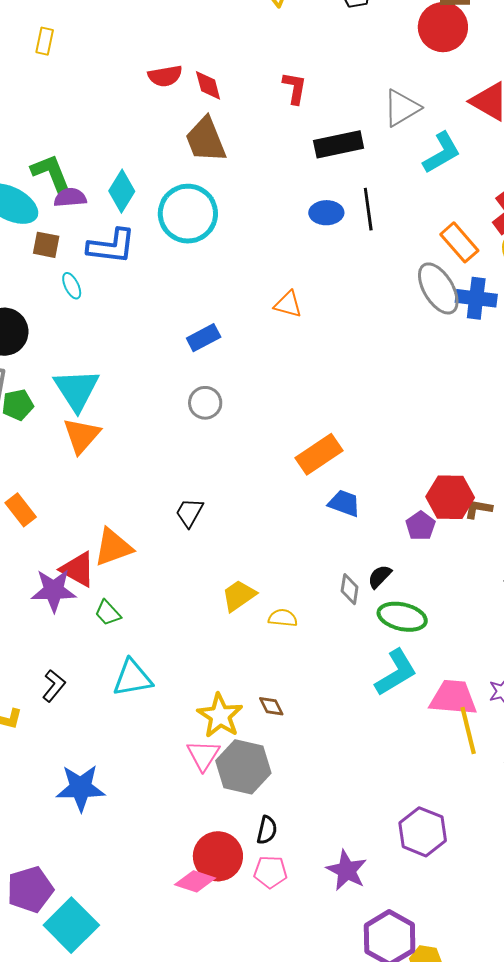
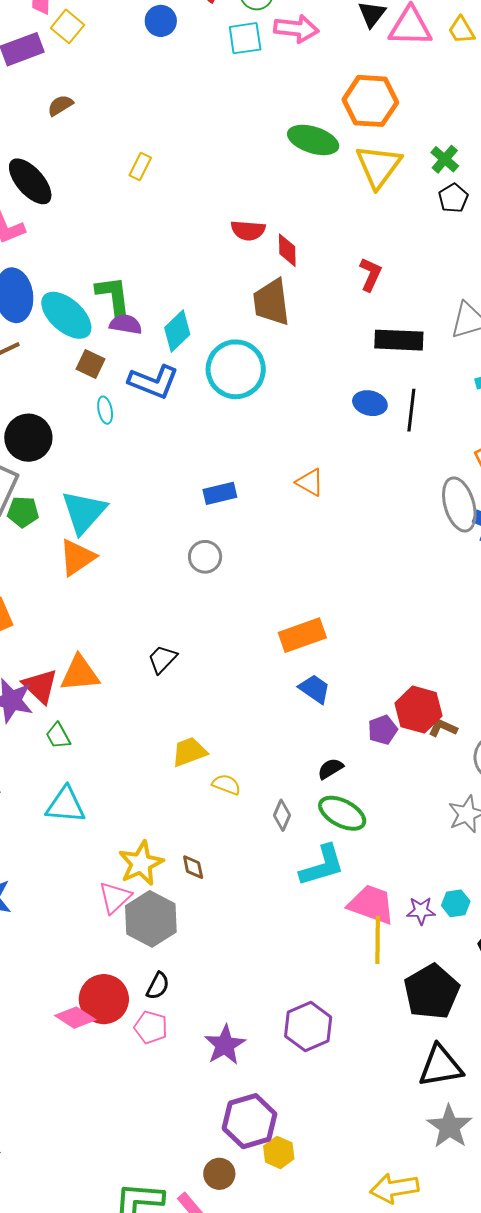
gray diamond: (350, 589) -> (282, 815), moved

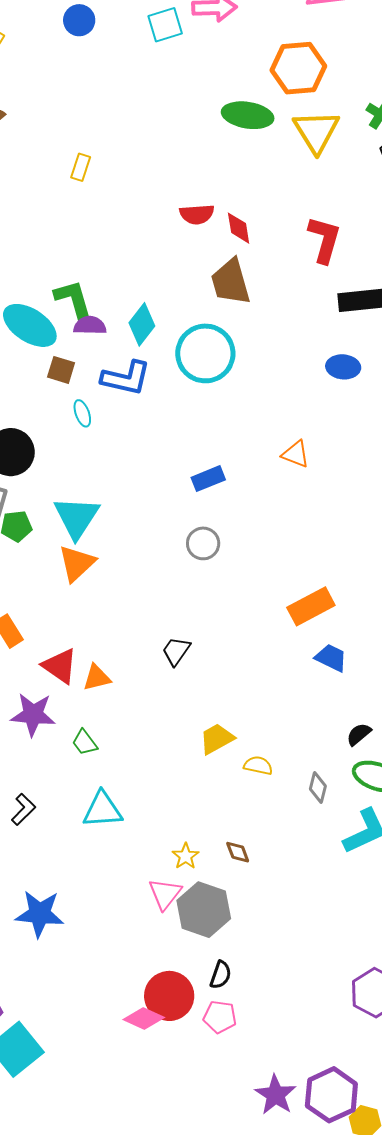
red L-shape: (370, 274) -> (324, 240), size x1.4
orange triangle: (80, 674) -> (97, 678), size x0.7
red triangle: (40, 686) -> (60, 666), moved
yellow star: (141, 863) -> (186, 856), size x0.6
purple star: (225, 1045) -> (275, 1095), moved

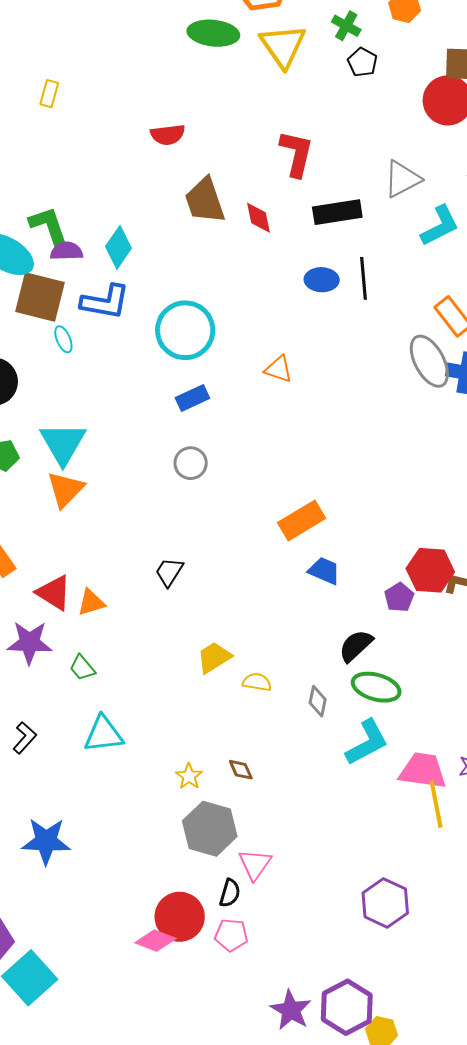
red diamond: (239, 228) -> (258, 218), moved
cyan circle: (205, 353) -> (185, 330), moved
brown square: (61, 370) -> (40, 297), size x1.8
black semicircle: (359, 734) -> (356, 646), size x1.4
pink triangle: (165, 894) -> (255, 864), moved

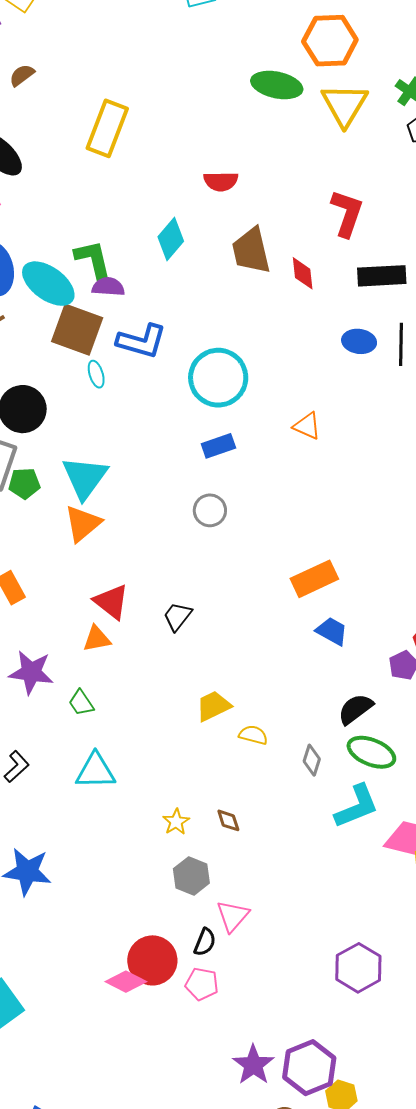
yellow rectangle: (49, 94) -> (107, 128), size x2.0
cyan diamond: (118, 247) -> (171, 239), moved
red triangle: (54, 593) -> (111, 602), moved
gray hexagon: (210, 829) -> (191, 876), size x0.7

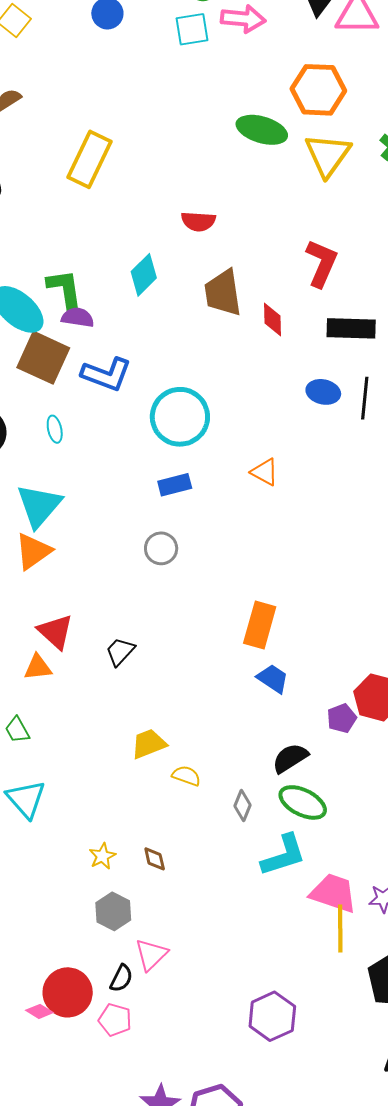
cyan ellipse: (96, 374) -> (55, 429), moved
orange rectangle: (314, 579) -> (260, 625), turned -54
cyan triangle: (95, 771) -> (26, 799), turned 45
pink diamond: (126, 982) -> (39, 1011), size x0.7

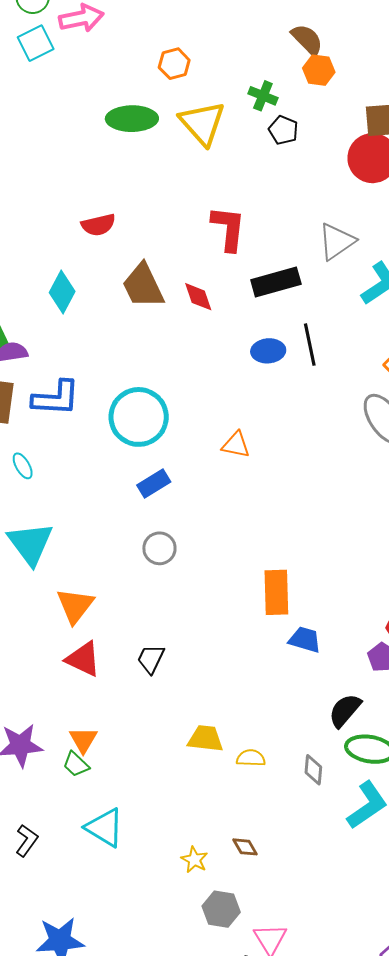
orange hexagon: (318, 90) -> (174, 64), size x0.6
orange triangle: (33, 551) -> (75, 606), moved
orange triangle: (38, 667) -> (83, 740), moved, turned -36
yellow trapezoid: (149, 744) -> (205, 739), turned 45

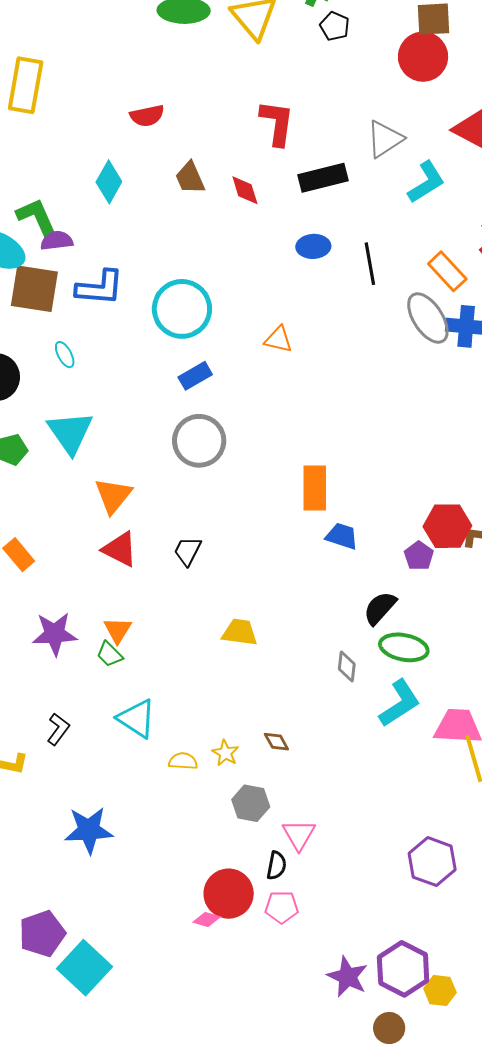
brown trapezoid: (143, 286) -> (190, 178), size x0.7
black line: (310, 345) -> (370, 264), moved
gray circle: (159, 548) -> (199, 441), size x1.6
yellow semicircle: (251, 758) -> (183, 761), moved

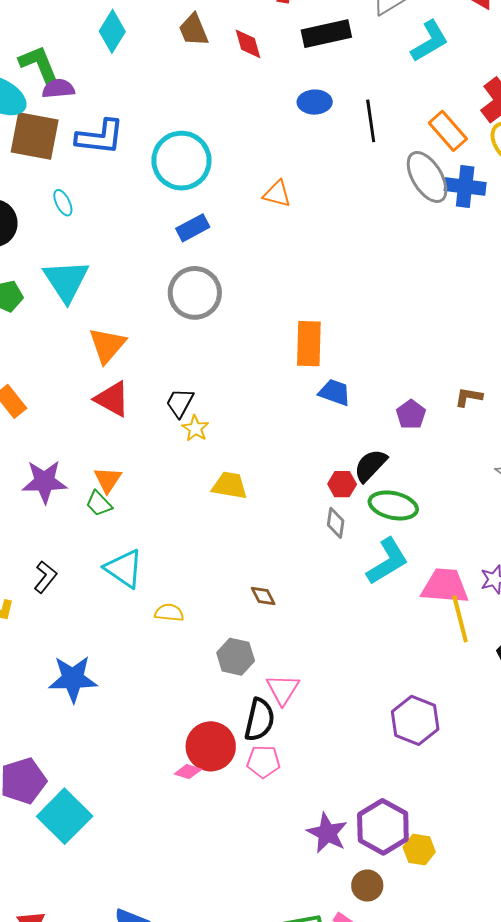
red hexagon: (447, 526) -> (342, 484), moved, size x0.6
yellow star: (225, 753) -> (195, 428), moved
black semicircle: (276, 866) -> (259, 720), size x1.5

